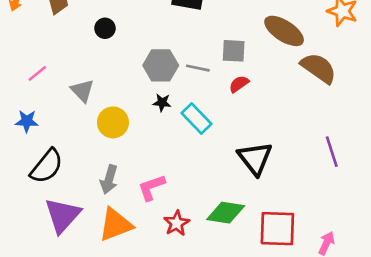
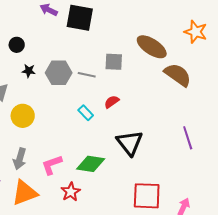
red semicircle: (239, 84) -> (112, 102), moved
black star: (162, 103) -> (29, 71), moved
cyan rectangle: (197, 118) -> (86, 113), size x0.7
green diamond: (226, 213) -> (91, 164), moved

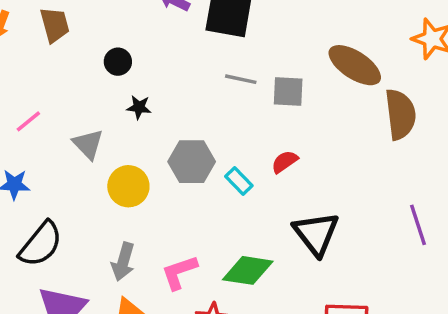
gray hexagon: (59, 73) -> (192, 162), moved
gray line: (87, 75) -> (241, 79), moved
brown semicircle: (178, 75) -> (400, 114), turned 48

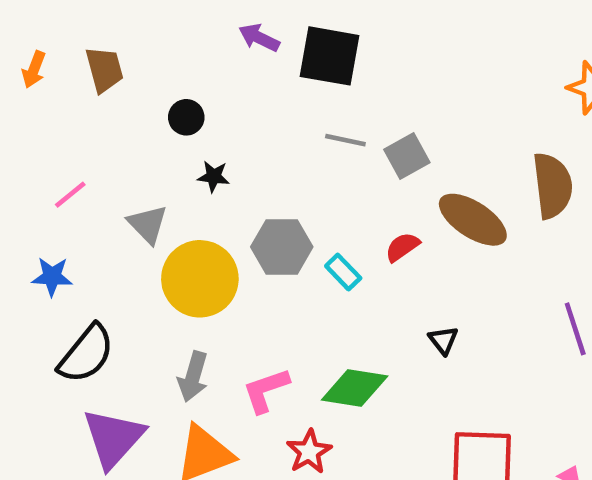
brown ellipse: (355, 65) -> (473, 220), moved
gray square: (288, 91) -> (407, 156), turned -32
yellow circle: (128, 186) -> (200, 279), size x1.4
black triangle: (316, 234) -> (443, 340), size x0.5

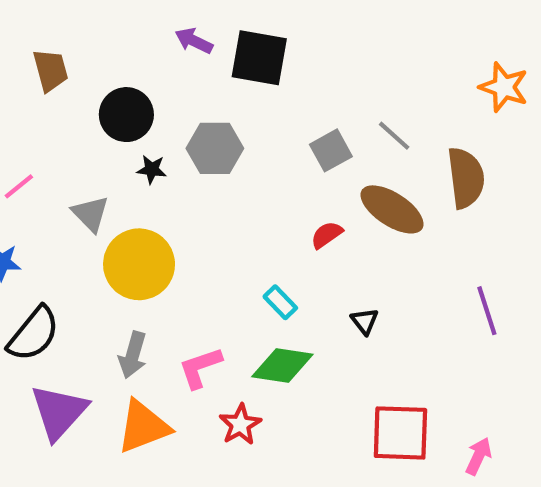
black circle: (186, 117) -> (126, 115), size x1.6
gray line: (345, 140) -> (394, 136), moved, turned 30
gray hexagon: (282, 247) -> (215, 148), moved
cyan rectangle: (343, 272) -> (280, 302), moved

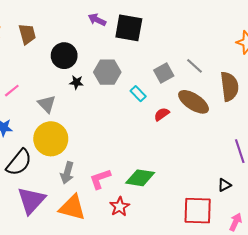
yellow circle: (139, 264) -> (51, 139), moved
cyan rectangle: (280, 302) -> (138, 94), moved
black triangle: (365, 321) -> (224, 185), moved, turned 40
orange triangle: (143, 427) -> (72, 208), turned 36

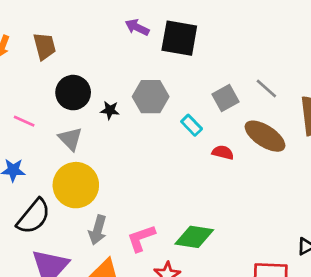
black circle: (64, 56) -> (73, 93), moved
pink line: (12, 91) -> (24, 121), turned 63
red semicircle: (162, 114) -> (223, 152), turned 49

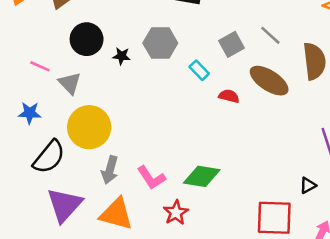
gray triangle: (70, 139) -> (70, 83), moved
pink L-shape: (141, 238) -> (151, 178), turned -104

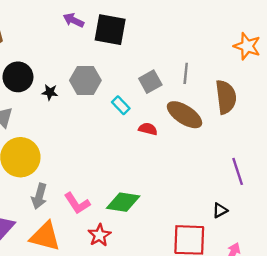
gray line: (270, 35) -> (186, 73), turned 54

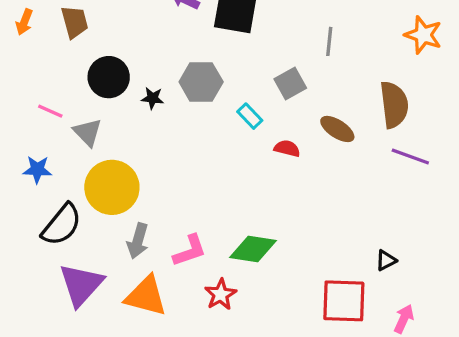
gray line: (186, 73) -> (329, 41), moved
brown ellipse: (185, 115) -> (337, 129), size x0.7
purple line: (238, 171) -> (410, 157), moved, turned -52
pink L-shape: (77, 203) -> (190, 251), turned -76

